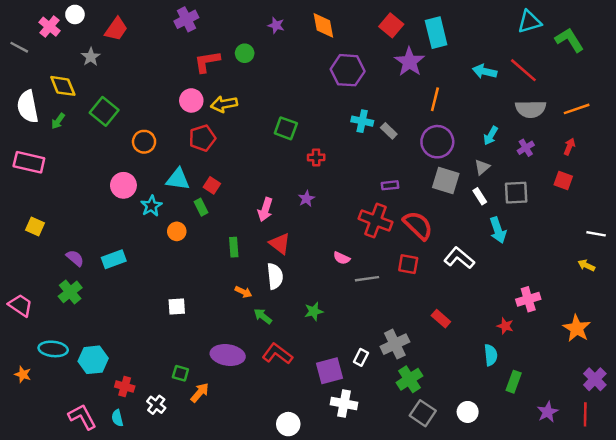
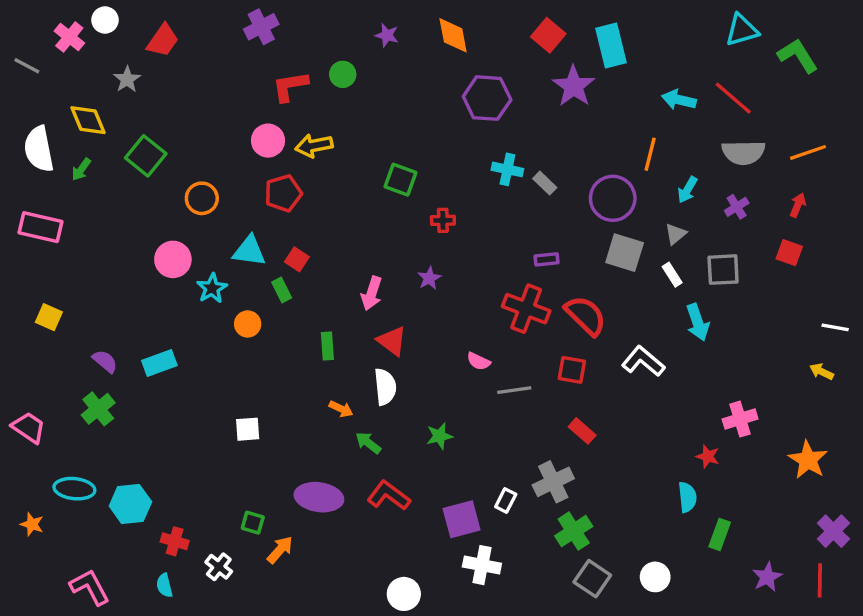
orange line: (435, 99) -> (650, 154), moved
red rectangle: (441, 319) -> (582, 431), moved
pink L-shape: (82, 417) -> (90, 587), moved

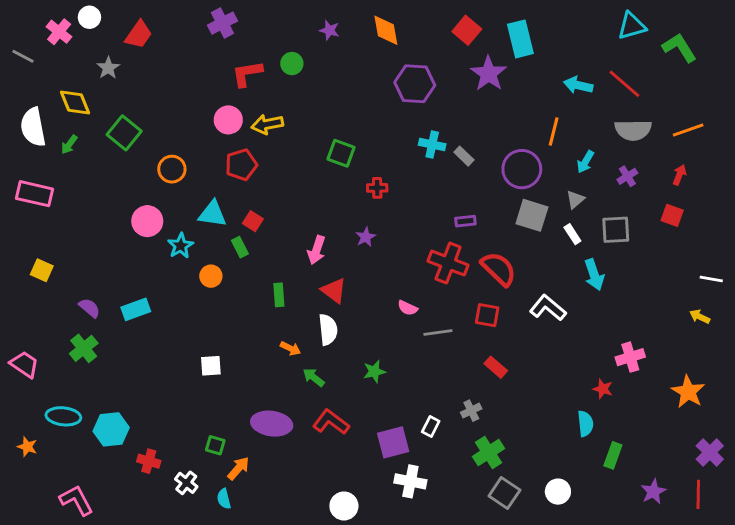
gray cross: (553, 482) -> (471, 411), size x0.6
cyan semicircle: (164, 585) -> (224, 499), moved

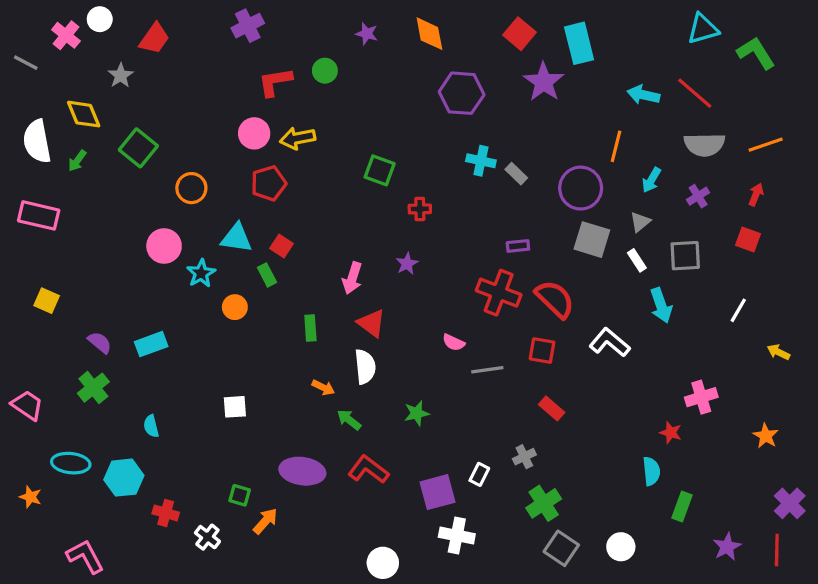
white line: (711, 279) -> (738, 310), moved, turned -70
orange star: (688, 392) -> (766, 436), size x0.7
cyan semicircle: (224, 499) -> (151, 426), moved

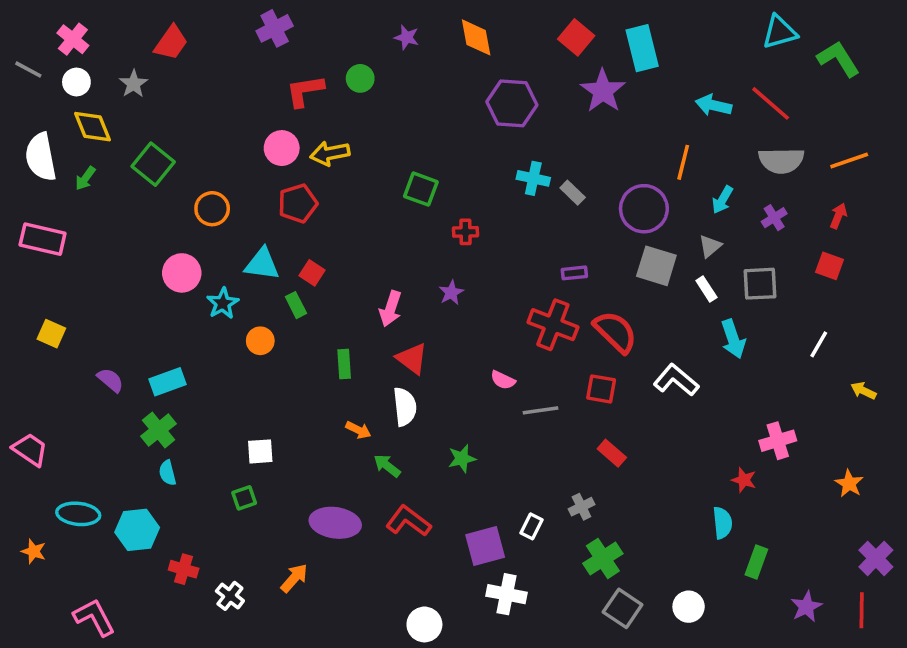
white circle: (100, 19) -> (76, 82), moved
green cross: (93, 388) -> (159, 430), moved
green square: (240, 495) -> (244, 498), moved, turned -35

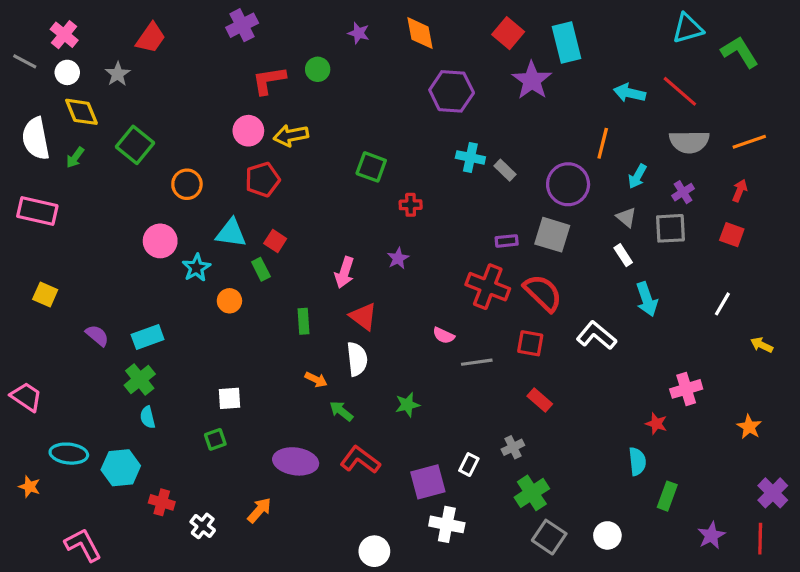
gray triangle: (710, 246) -> (626, 217), turned -40
gray square: (656, 266) -> (552, 235), moved
gray square: (760, 284) -> (670, 228), moved

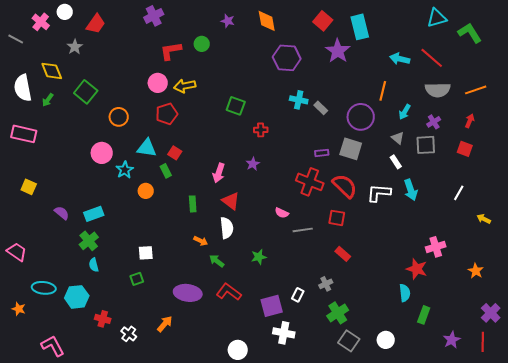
white circle: (67, 72) -> (65, 12), moved
white L-shape: (596, 335) -> (379, 193), moved, turned -35
red star: (656, 424) -> (417, 269), size x1.5

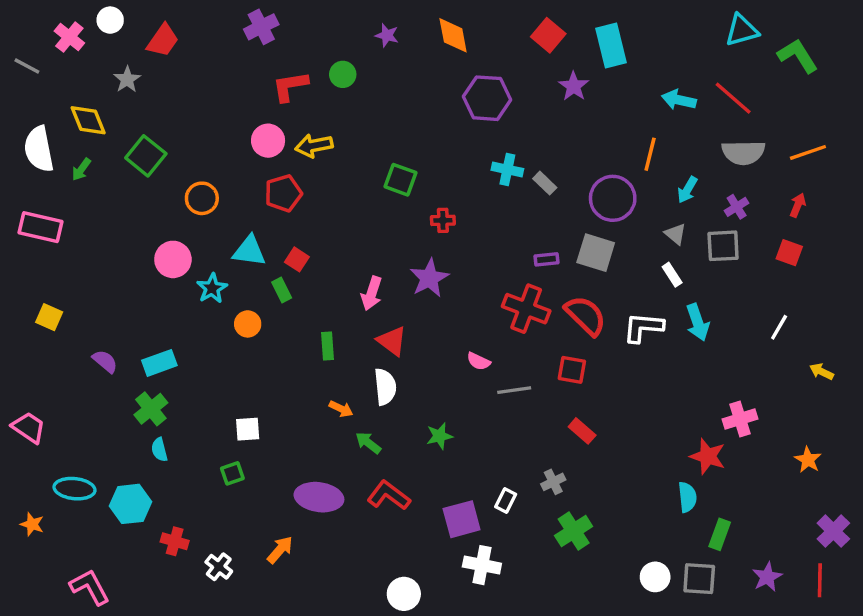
purple star: (338, 51) -> (574, 86), size x0.7
purple star: (253, 164) -> (429, 278), size x1.6
gray square: (349, 341) -> (699, 579), moved, turned -30

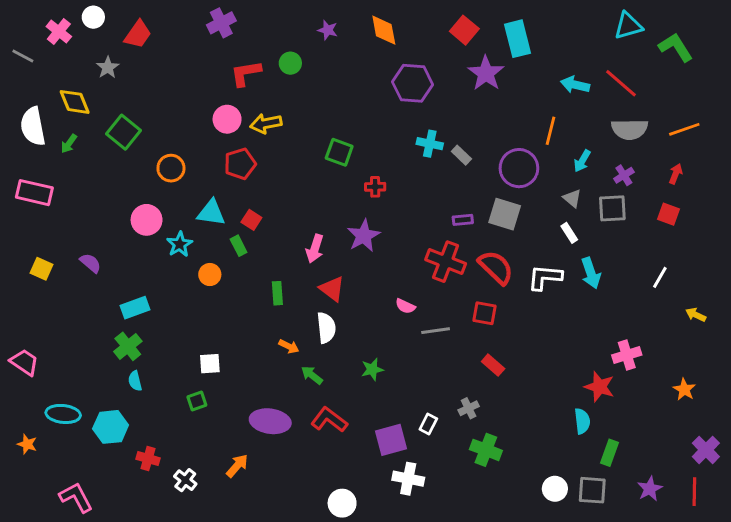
purple star: (574, 86) -> (486, 73), size x1.4
purple semicircle: (105, 361) -> (90, 263), moved
green cross: (574, 531) -> (486, 450), turned -36

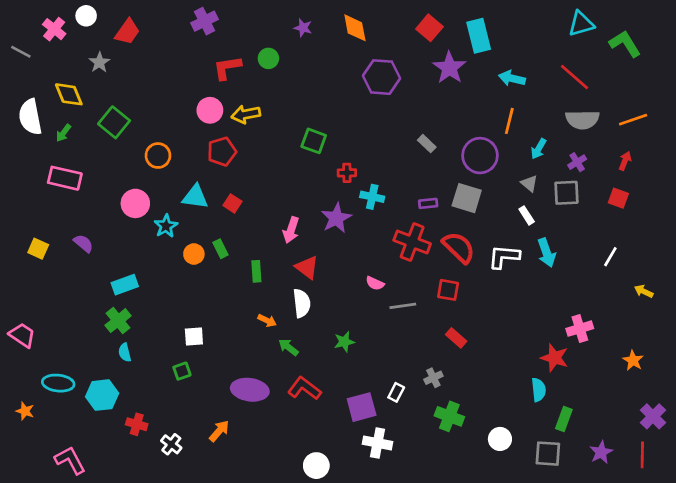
cyan arrow: (575, 85) -> (512, 78), moved
cyan cross: (430, 144) -> (372, 197), moved
pink rectangle: (34, 193) -> (65, 178), moved
green rectangle: (239, 246) -> (221, 249), moved
white circle: (555, 489) -> (500, 439), moved

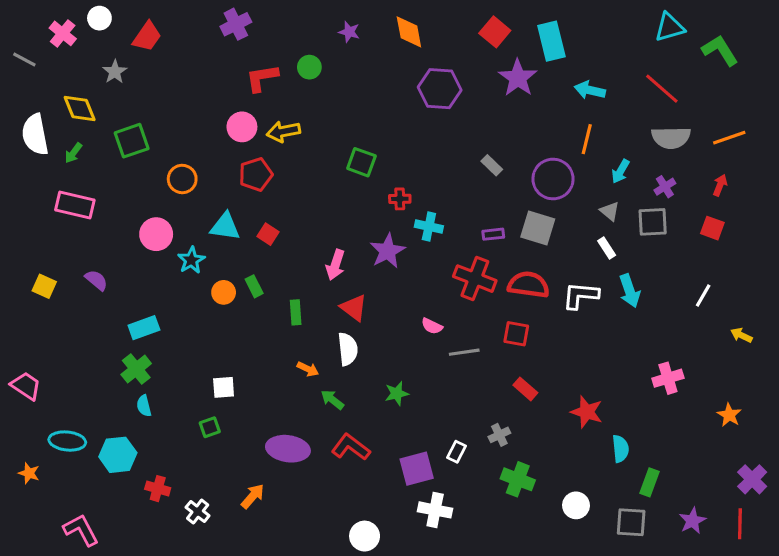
green square: (114, 122) -> (132, 141), turned 32
red semicircle: (459, 247) -> (528, 285), turned -36
red star: (555, 358) -> (587, 412), moved

